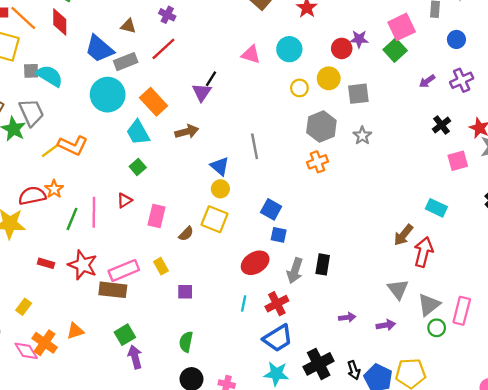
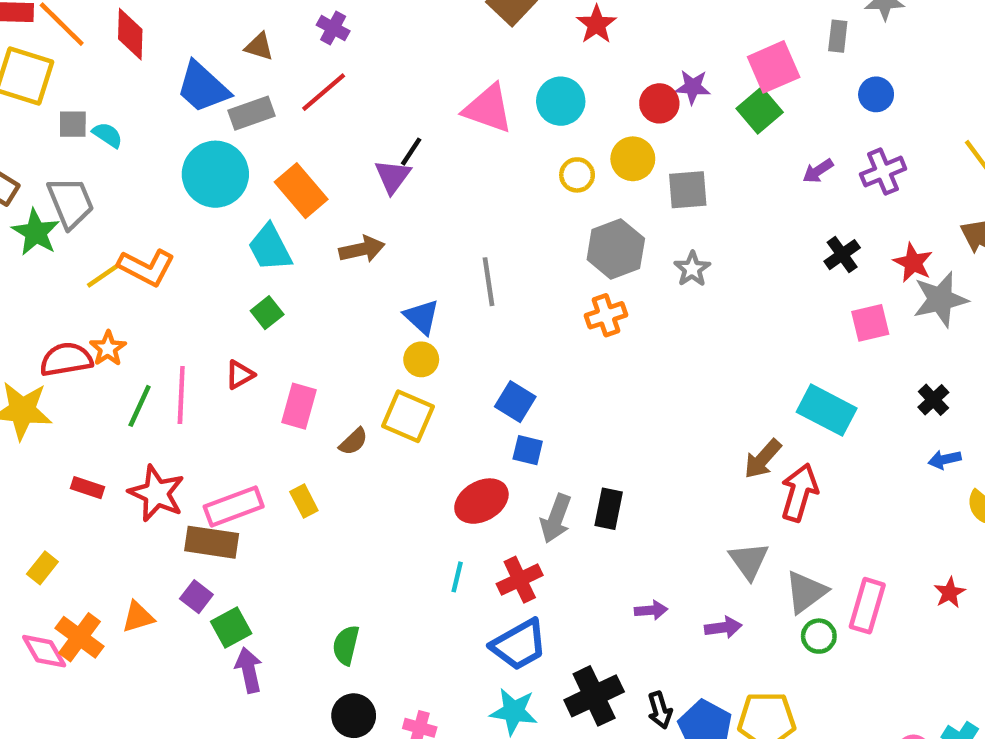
pink triangle: (251, 55) -> (488, 109), size x1.4
cyan semicircle: (50, 76) -> (108, 135), size x0.6
cyan rectangle: (436, 208) -> (827, 410), size x1.4
purple square: (185, 292) -> (196, 597), moved, turned 35

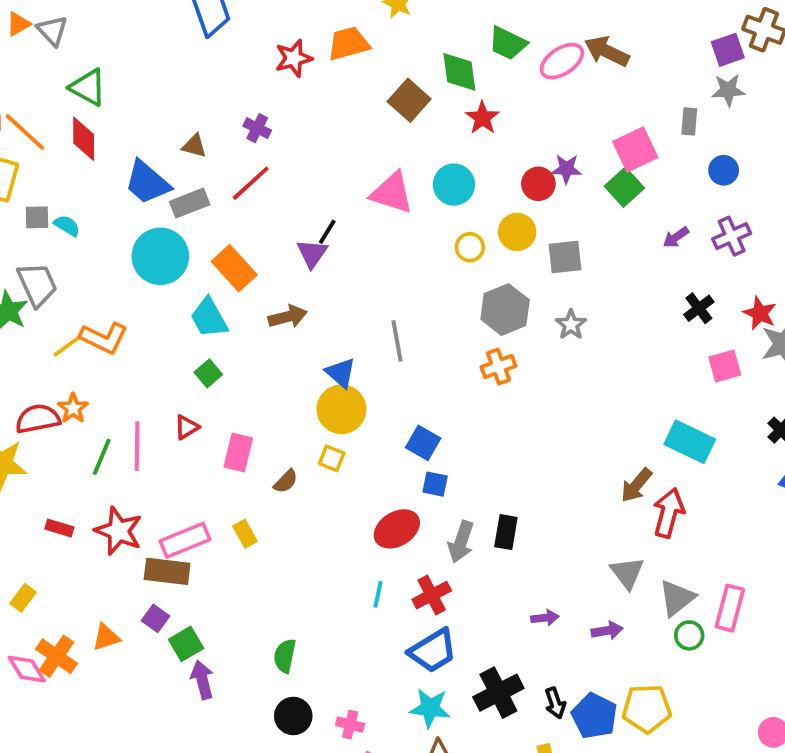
yellow circle: (421, 359) -> (341, 409), size x1.6
yellow square: (408, 416) -> (332, 458), size x0.6

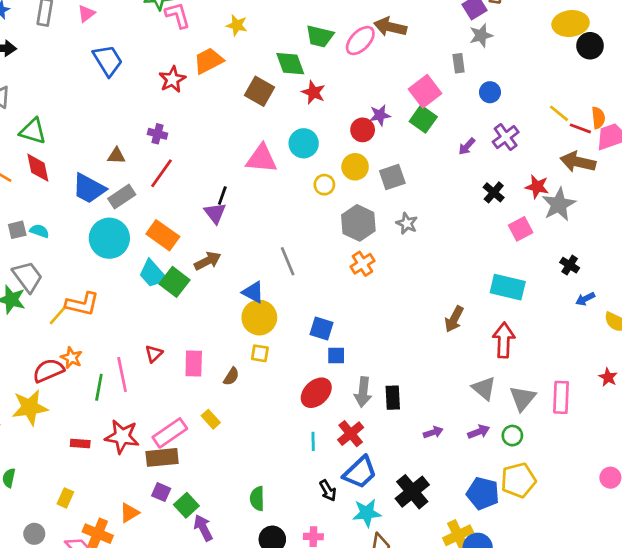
green square: (208, 373) -> (175, 282), moved, size x1.5
brown arrow: (636, 485) -> (454, 319), moved
black rectangle: (506, 532) -> (393, 398), moved
green circle: (689, 635) -> (512, 436), moved
black arrow: (555, 703) -> (328, 491), moved

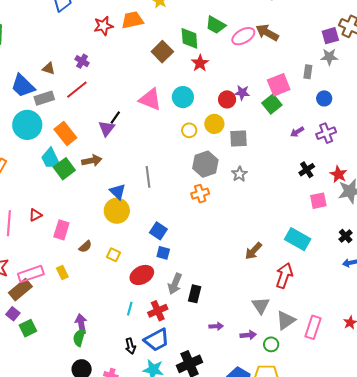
yellow square: (260, 353) -> (113, 255), moved
brown rectangle: (162, 457) -> (20, 290), turned -50
purple arrow: (203, 528) -> (81, 324), moved

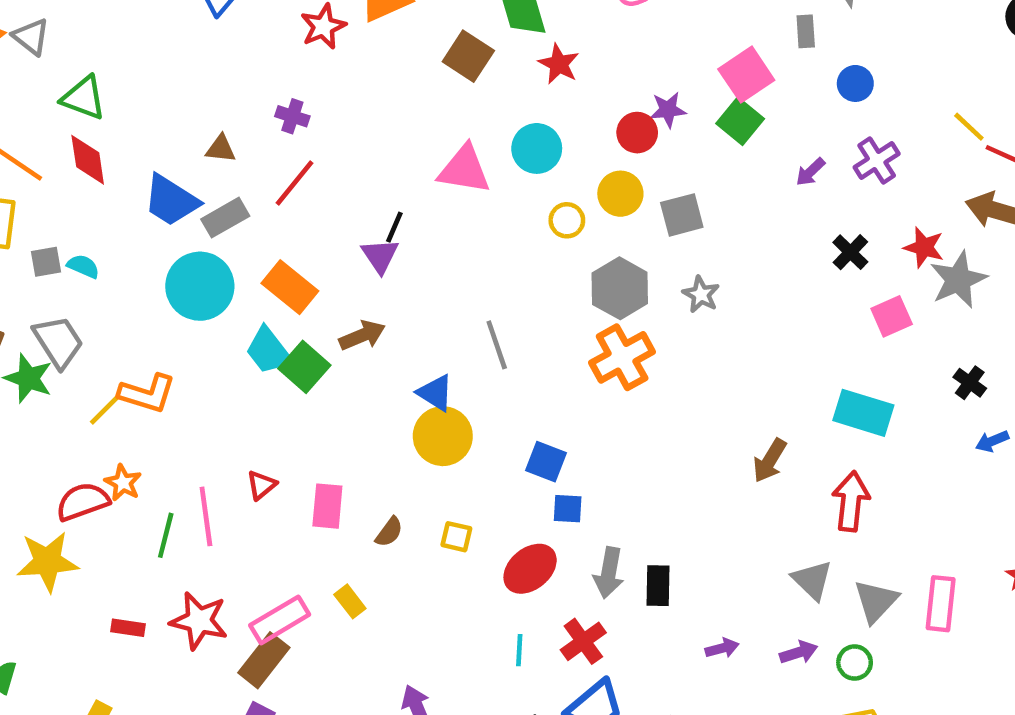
orange cross: (200, 194) -> (622, 357), size x1.5

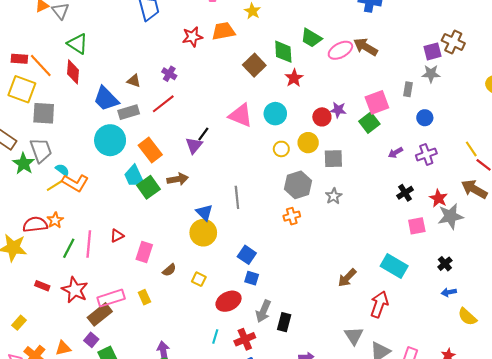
gray square: (46, 262) -> (44, 113), size x1.6
cyan semicircle: (83, 266) -> (62, 170), moved
orange cross: (622, 357) -> (292, 216), size x0.6

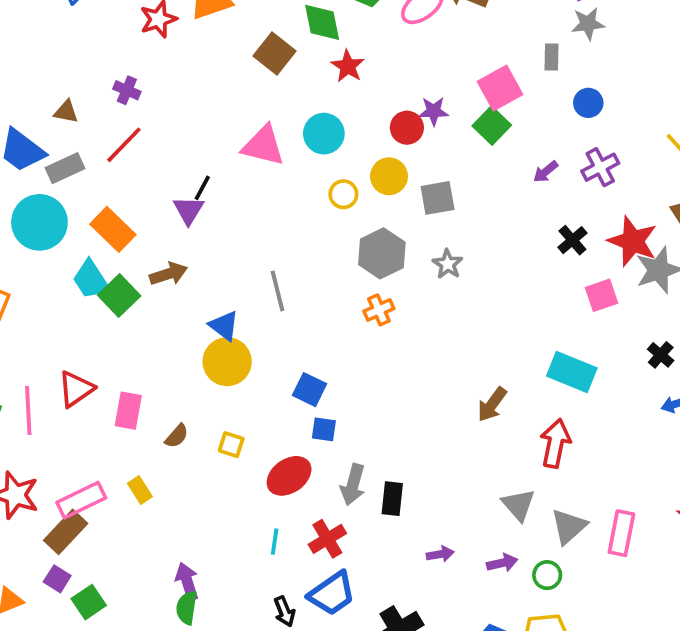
red star: (438, 198) -> (633, 241), size x1.5
red triangle: (117, 236) -> (76, 389), size x1.5

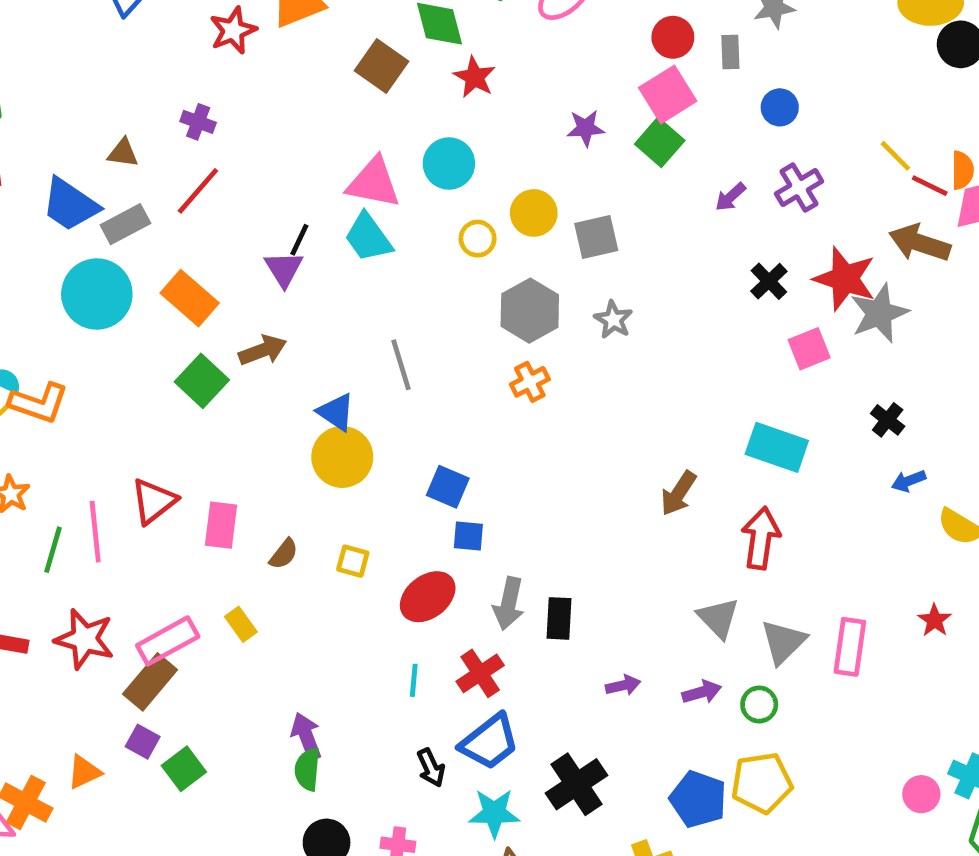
red circle: (407, 128) -> (673, 37), moved
cyan trapezoid: (91, 280) -> (368, 237), moved

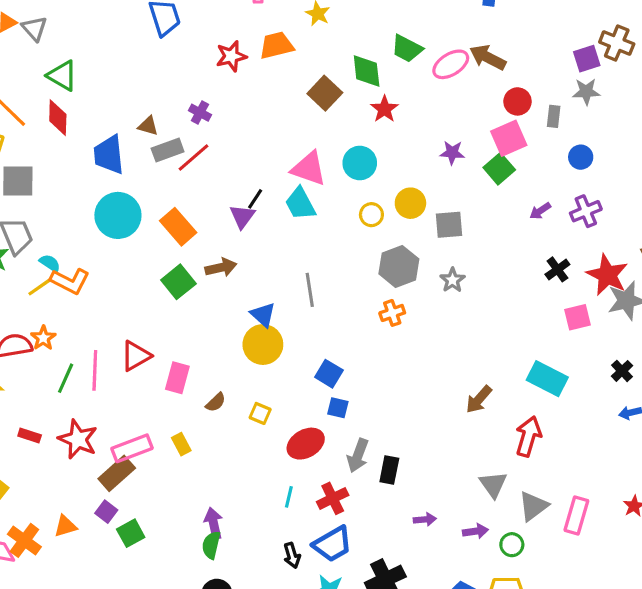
blue trapezoid: (70, 205) -> (109, 155), turned 42
gray rectangle: (125, 224) -> (168, 150), moved

